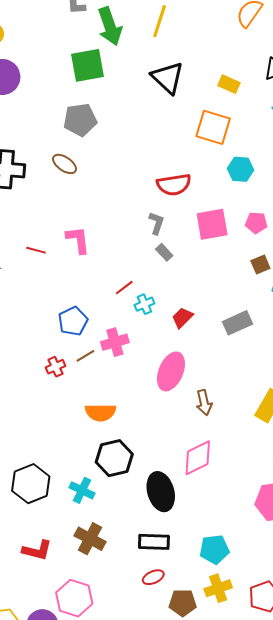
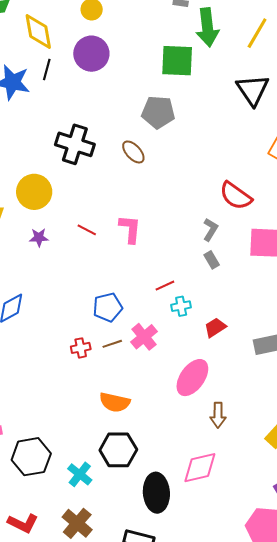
red semicircle: (174, 185) -> (236, 196), turned 32
pink cross: (115, 342) -> (144, 337), turned -36

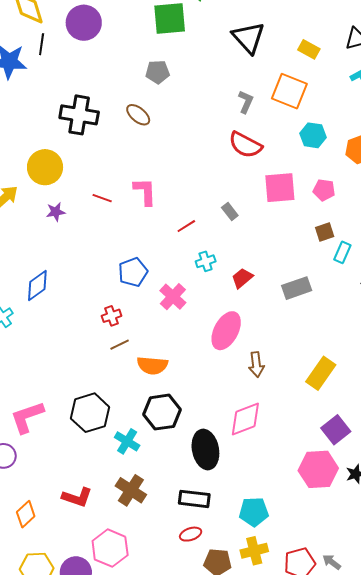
gray pentagon: (158, 112) -> (158, 72), size x0.7
gray L-shape: (210, 230) -> (246, 102), moved
red line: (165, 286) -> (186, 226), moved
brown line: (112, 344) -> (120, 345), moved
black hexagon: (31, 457) -> (90, 413), moved

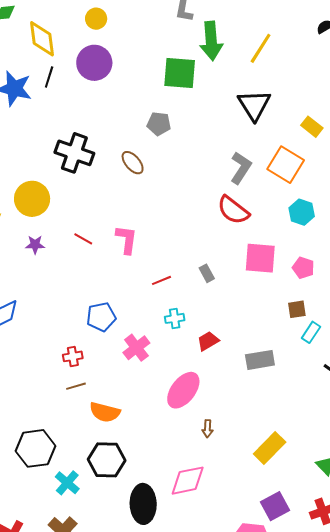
gray L-shape: (246, 102) -> (241, 168), size x1.4
brown arrow: (256, 365) -> (208, 429), size x0.7

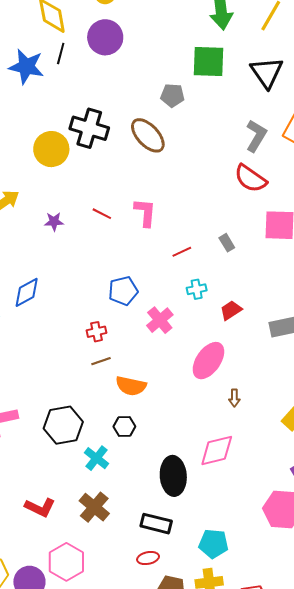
green square: (180, 73) -> (209, 61), moved
brown ellipse: (133, 163) -> (148, 135), size x1.5
yellow circle: (32, 199) -> (51, 149), moved
black hexagon: (107, 460) -> (124, 426), moved, size x0.6

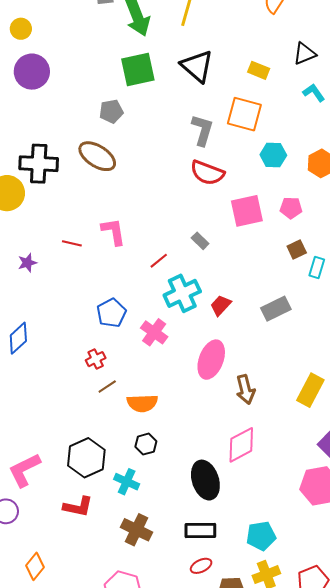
cyan cross: (197, 289) -> (182, 293), size x1.8
brown arrow: (234, 398) -> (245, 389), size x1.6
red L-shape: (40, 507) -> (78, 507), moved

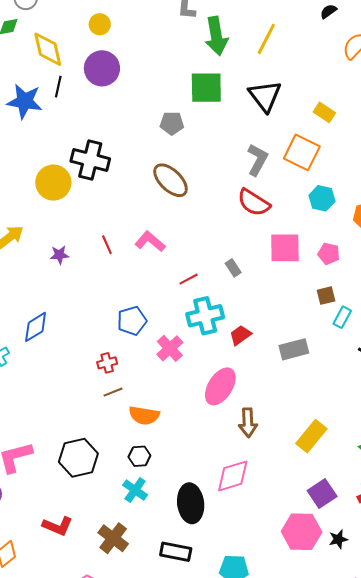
brown ellipse: (97, 156) -> (171, 180), moved
pink L-shape: (113, 232) -> (150, 241), turned -52
red line: (72, 243) -> (107, 245), turned 42
cyan cross: (127, 482) -> (135, 490), moved
red L-shape: (78, 507) -> (58, 526), moved

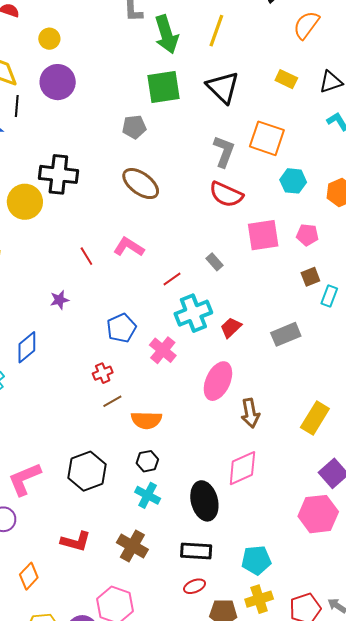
yellow rectangle: (324, 112) -> (286, 79), moved
purple star: (59, 255) -> (59, 300), moved

